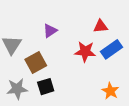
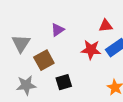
black square: (46, 87) -> (64, 82), moved

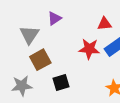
purple triangle: (58, 30) -> (54, 18), moved
gray triangle: (21, 43) -> (29, 35), moved

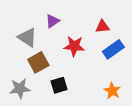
gray triangle: (29, 35) -> (27, 37), turned -30
red star: (89, 49) -> (74, 46), moved

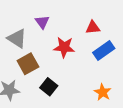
purple triangle: (52, 21) -> (42, 22), turned -32
black square: (59, 85) -> (49, 87), turned -35

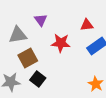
gray triangle: (17, 38) -> (18, 35), turned -42
black square: (49, 87) -> (38, 79), moved

